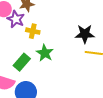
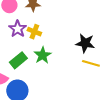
purple star: (16, 19) -> (18, 29), moved

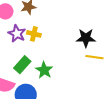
green star: (43, 55) -> (44, 70), moved

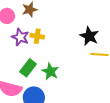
black star: (86, 38) -> (89, 36), turned 30

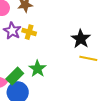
green rectangle: (28, 68) -> (15, 76), moved

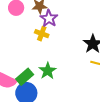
purple star: (12, 31) -> (49, 18), moved

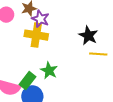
yellow cross: (42, 34) -> (36, 35), size x1.6

